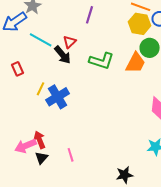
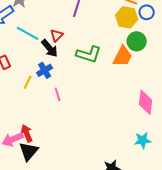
blue cross: (58, 97) -> (45, 70), moved, size x0.7
pink line: (71, 155) -> (58, 94), moved
black triangle: (42, 158) -> (29, 151), size x1.5

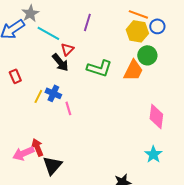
cyan line: (28, 33) -> (48, 33), moved
blue cross: (45, 70) -> (53, 93), moved, turned -35
cyan star: (143, 140) -> (153, 154), turned -30
black triangle: (29, 151) -> (52, 165), moved

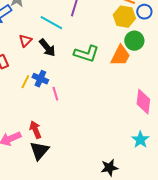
cyan line: (48, 33) -> (51, 23), moved
red triangle: (67, 49) -> (25, 41), moved
red arrow: (37, 147) -> (35, 130), moved

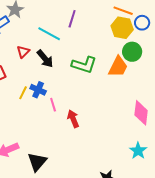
red arrow: (35, 130) -> (73, 119), moved

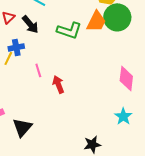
green circle: (132, 52) -> (117, 17), size x1.4
orange trapezoid: (118, 67) -> (96, 21), moved
blue cross: (38, 90) -> (16, 47), moved, turned -35

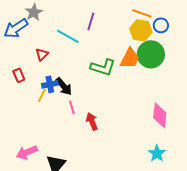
black arrow: (30, 24) -> (64, 86), moved

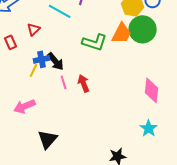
red rectangle: (19, 75) -> (11, 42), moved
red arrow: (92, 121) -> (84, 83), moved
pink arrow: (27, 152) -> (25, 106), moved

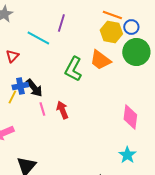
green circle: (143, 29) -> (136, 52), moved
orange trapezoid: (122, 33) -> (100, 60), turned 100
green L-shape: (95, 42) -> (73, 69), turned 100

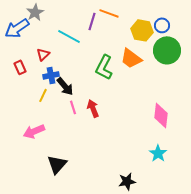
orange line: (112, 15) -> (109, 13), moved
blue cross: (20, 86) -> (51, 75), moved

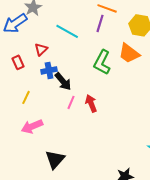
purple line: (92, 21) -> (100, 23), moved
yellow line: (43, 95) -> (26, 97), moved
pink line: (73, 107) -> (71, 102), turned 40

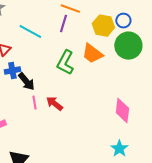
pink line: (71, 102) -> (34, 103), turned -32
red arrow: (91, 103) -> (54, 104), turned -30

